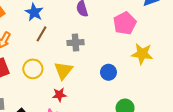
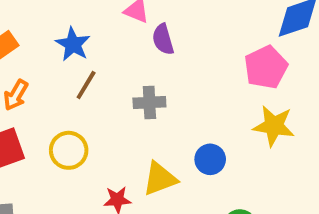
pink pentagon: (125, 23) -> (266, 67), moved
yellow triangle: (63, 70) -> (160, 179), moved, turned 30

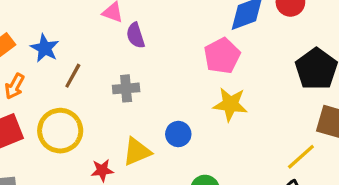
blue star: (73, 44) -> (45, 48), moved
yellow circle: (69, 150) -> (60, 131), size x1.4

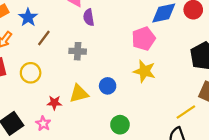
yellow circle: (60, 131) -> (31, 73), size x0.7

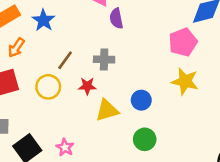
brown line: (44, 38) -> (65, 60), moved
red star: (54, 103) -> (87, 86), moved
green circle: (120, 125) -> (145, 139), moved

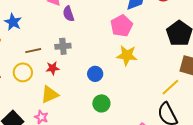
brown line: (65, 60) -> (33, 51), turned 49
yellow triangle: (107, 110) -> (50, 94), moved

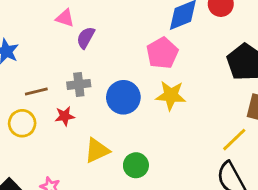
purple semicircle: (68, 14) -> (86, 38), turned 49
blue circle: (95, 74) -> (123, 97), moved, size x1.5
yellow triangle: (50, 94) -> (97, 150), moved

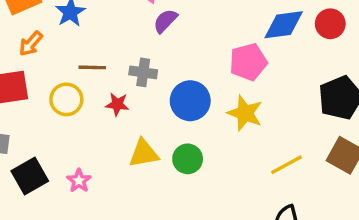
yellow line: (234, 140) -> (287, 165), moved
green circle: (136, 165) -> (188, 159), moved

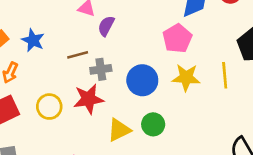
brown line: (92, 67) -> (78, 55), moved
red star: (117, 104) -> (88, 99), size x1.6
yellow line: (287, 165) -> (225, 75), moved, turned -50

